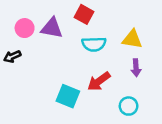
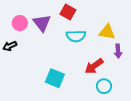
purple triangle: (52, 28) -> (42, 23), turned 42
purple arrow: (136, 68) -> (118, 51), moved
red arrow: (99, 81) -> (94, 66), moved

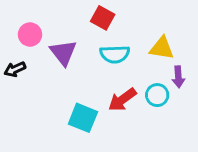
purple triangle: (42, 23) -> (63, 53), moved
red arrow: (94, 66) -> (122, 100), moved
cyan circle: (104, 86) -> (157, 95), moved

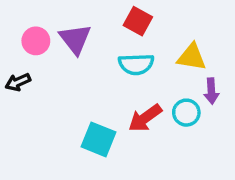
red square: (103, 18) -> (138, 21), moved
purple triangle: (63, 53) -> (75, 39), moved

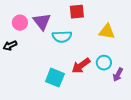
red square: (138, 21) -> (77, 12), turned -35
cyan semicircle: (136, 64) -> (62, 37), moved
purple arrow: (211, 91) -> (118, 75), moved, turned 32

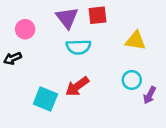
purple triangle: (42, 22) -> (67, 18), moved
red arrow: (81, 66) -> (77, 86), moved
cyan square: (55, 78) -> (45, 99), moved

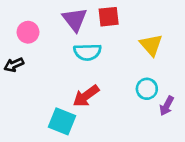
yellow triangle: (136, 41) -> (151, 45), turned 40
cyan square: (45, 99) -> (62, 121), moved

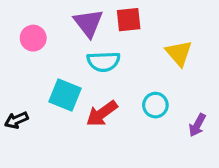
black arrow: (14, 65) -> (16, 120), moved
cyan circle: (147, 89) -> (155, 105), moved
cyan square: (62, 121) -> (65, 95), moved

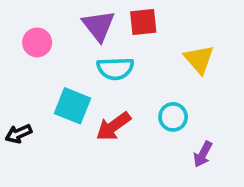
purple arrow: (197, 125) -> (203, 154), moved

